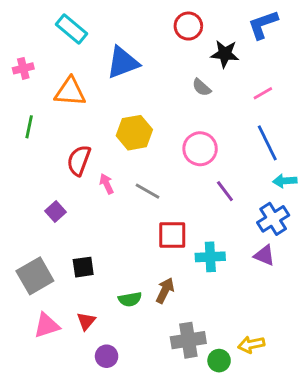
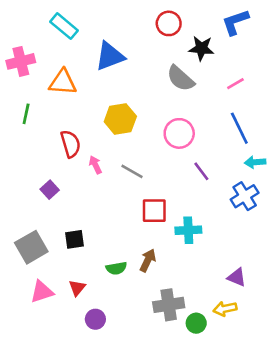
pink cross: (23, 68) -> (21, 61), size x1.5
gray semicircle: (202, 87) -> (180, 78), size x1.6
red semicircle: (79, 160) -> (71, 144), turned 144
purple triangle: (264, 255) -> (237, 277), moved

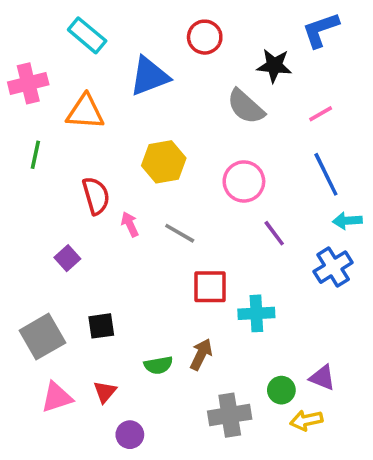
red circle: (169, 23) -> (205, 37), moved
green circle: (196, 323) -> (281, 390), moved

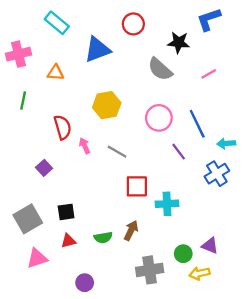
orange triangle: (85, 112) -> (56, 73), size x0.7
blue line: (326, 174) -> (197, 124), moved
red triangle: (105, 392) -> (68, 241), moved, turned 35

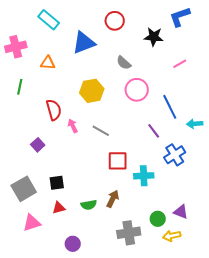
gray semicircle: (160, 69) -> (124, 63), moved, size x0.7
pink circle: (159, 118) -> (137, 90), moved
blue cross: (217, 174) -> (175, 155), moved

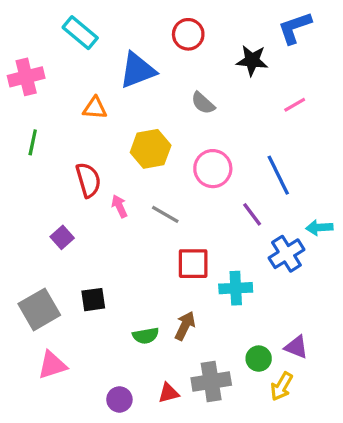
orange triangle: (48, 63) -> (95, 108), moved
pink circle: (137, 90) -> (213, 169), moved
cyan arrow: (195, 124) -> (319, 228), moved
red triangle: (59, 208) -> (169, 393), moved
yellow arrow: (172, 236) -> (282, 386), turned -48

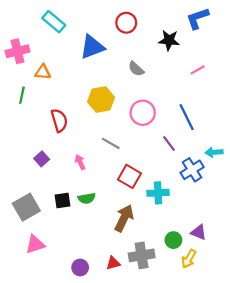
orange triangle: (95, 108) -> (43, 72), moved
pink arrow: (119, 206) -> (80, 162), moved
red square: (193, 264) -> (129, 176), turned 30
brown arrow: (185, 326) -> (124, 218), size x1.4
green semicircle: (146, 336) -> (87, 198), moved

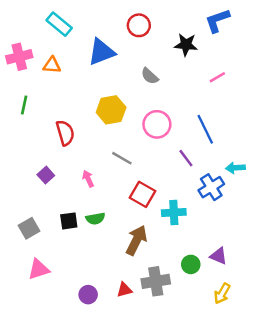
orange triangle: (43, 72) -> (52, 65), moved
gray square: (26, 207) -> (29, 228), size x0.7
yellow arrow: (189, 259) -> (222, 293), moved

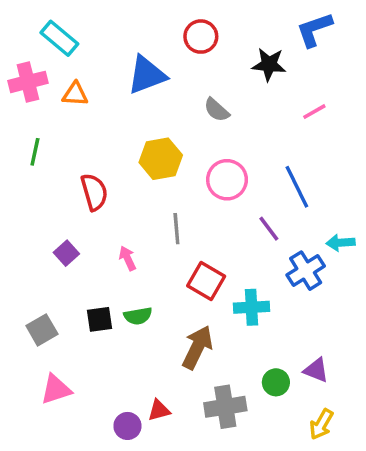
cyan rectangle: (59, 24) -> (59, 38), moved
gray line: (122, 158) -> (176, 229), turned 55
red triangle: (124, 290) -> (159, 410), moved

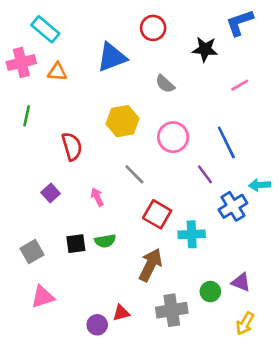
gray line: (176, 229) -> (134, 174), turned -40

